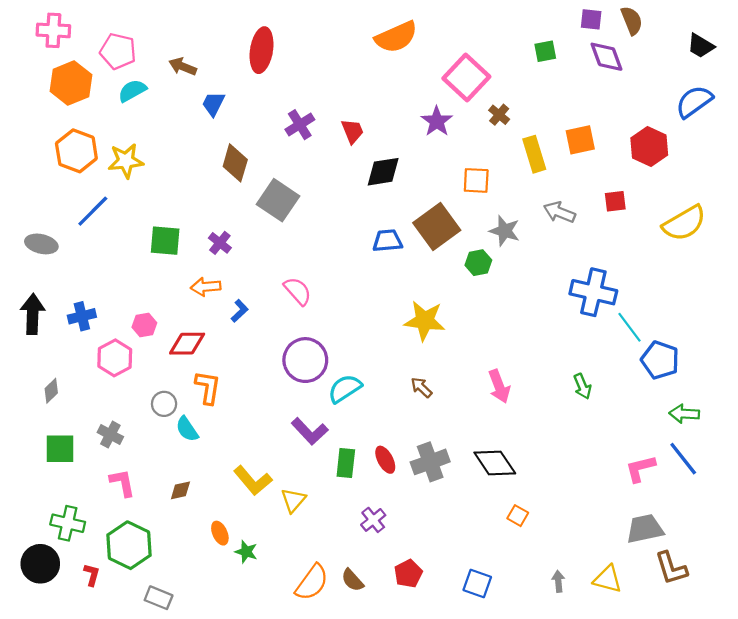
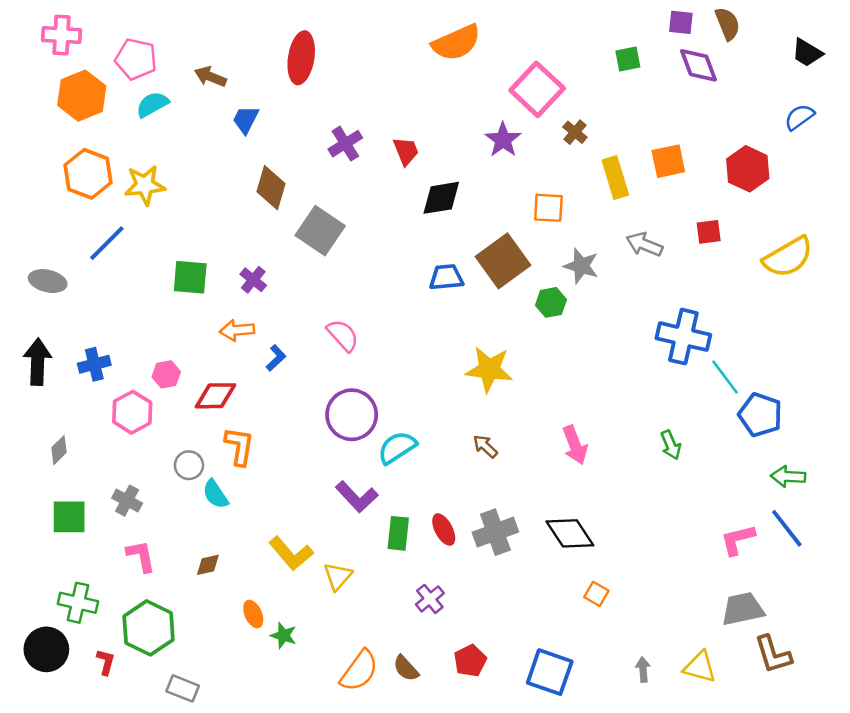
blue semicircle: (694, 102) -> (799, 117), size x0.7
blue square: (477, 583) -> (550, 672), size x1.4

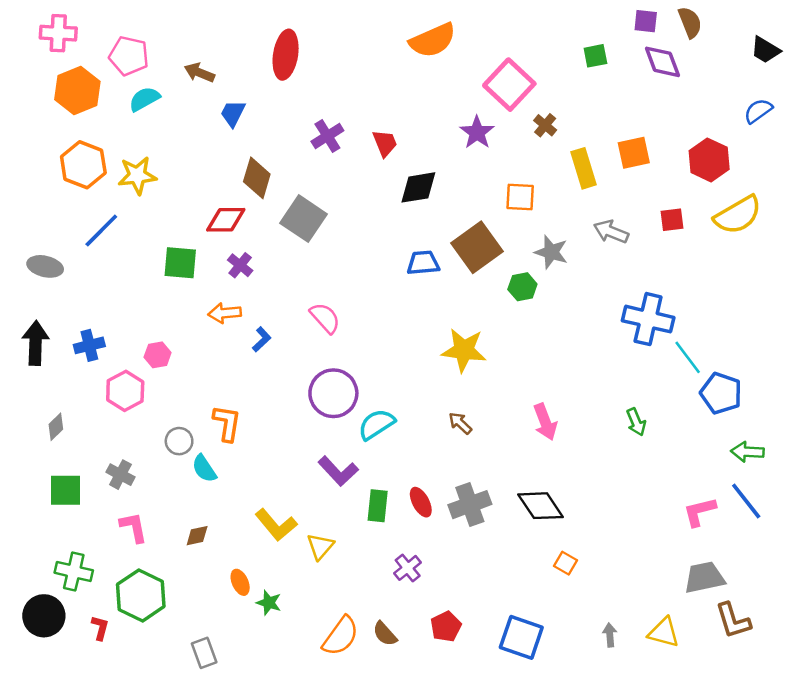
yellow semicircle: (788, 257) -> (738, 215), moved
red diamond: (215, 396) -> (226, 220), moved
gray rectangle: (183, 688) -> (204, 653), moved, turned 48

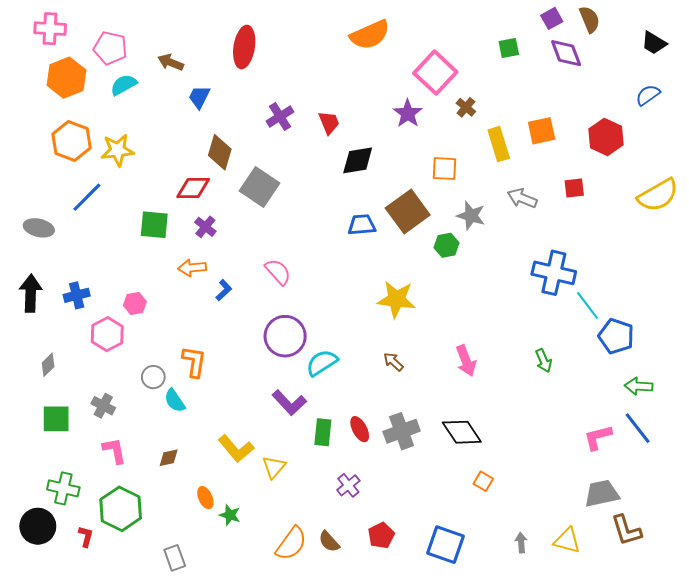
purple square: (646, 21) -> (552, 18), turned -35
yellow semicircle: (738, 215) -> (658, 195), moved

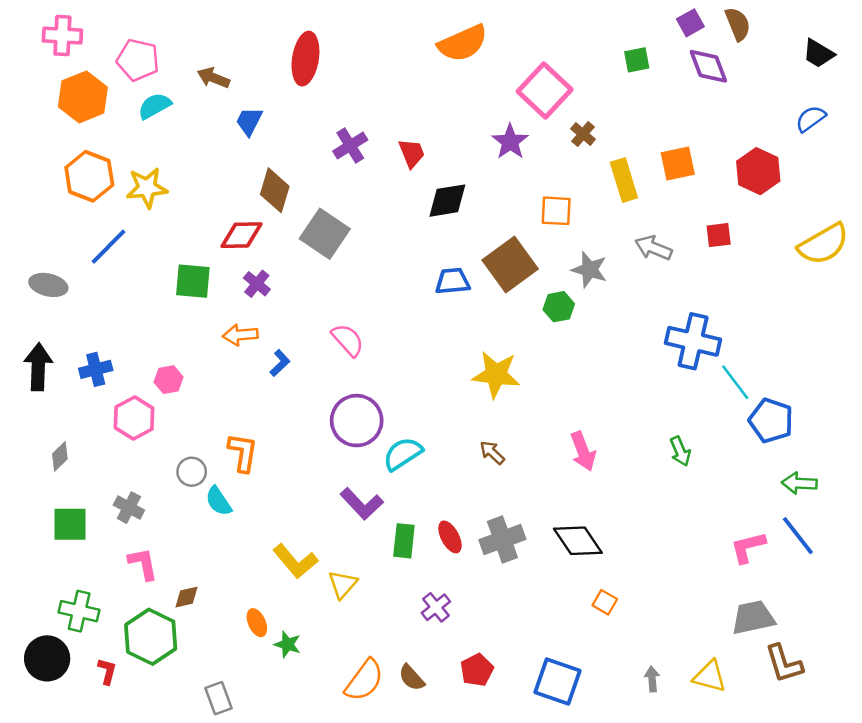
brown diamond: (169, 458) -> (187, 597), moved

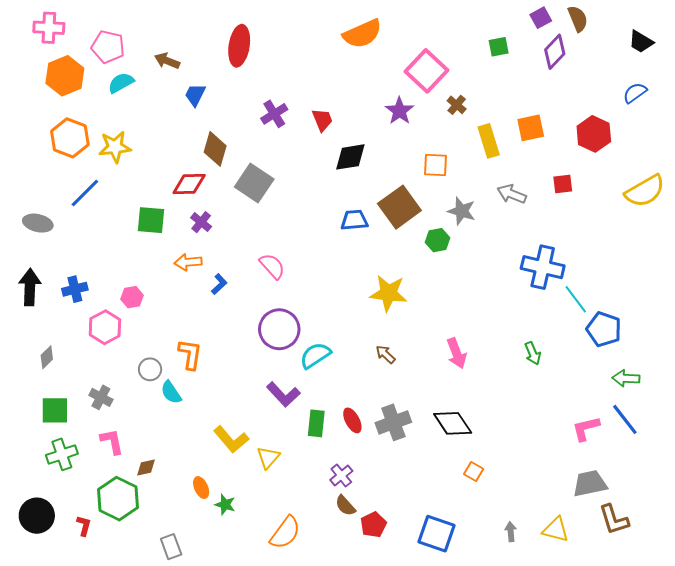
purple diamond: (708, 66) -> (555, 52), turned 64
green cross: (79, 611) -> (62, 454), moved, turned -32
brown semicircle: (412, 678) -> (345, 506), moved

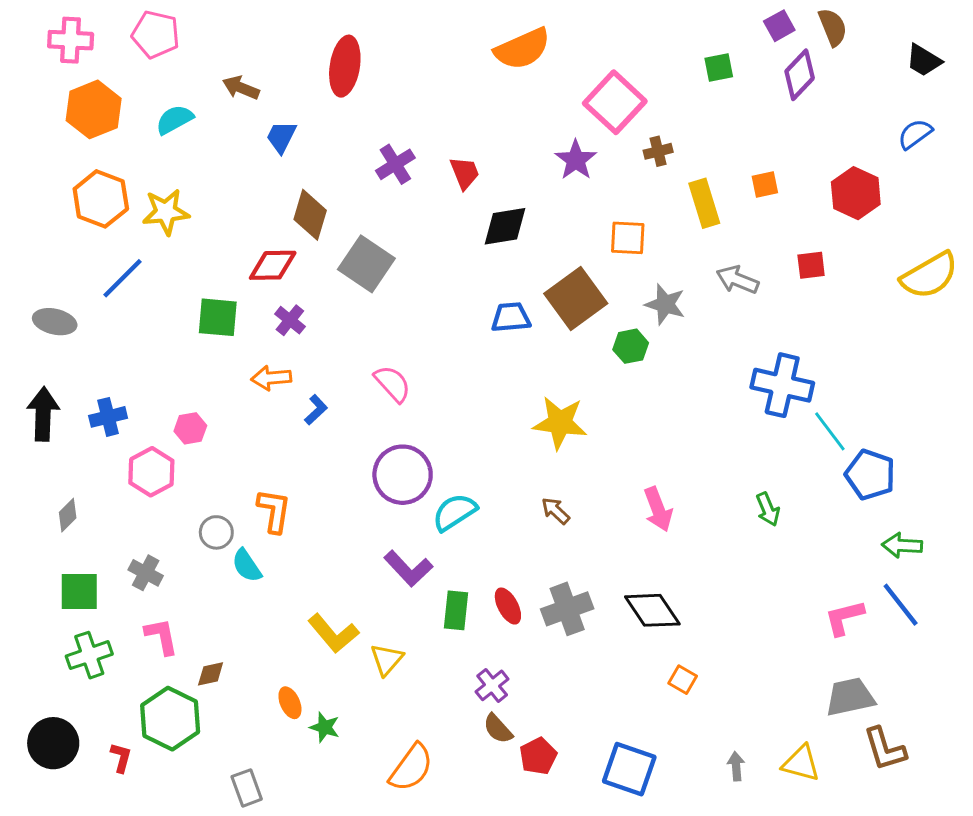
pink pentagon: (108, 47) -> (156, 34), moved
brown cross: (457, 105) -> (658, 151), turned 36
orange square: (531, 128) -> (765, 184), size x0.7

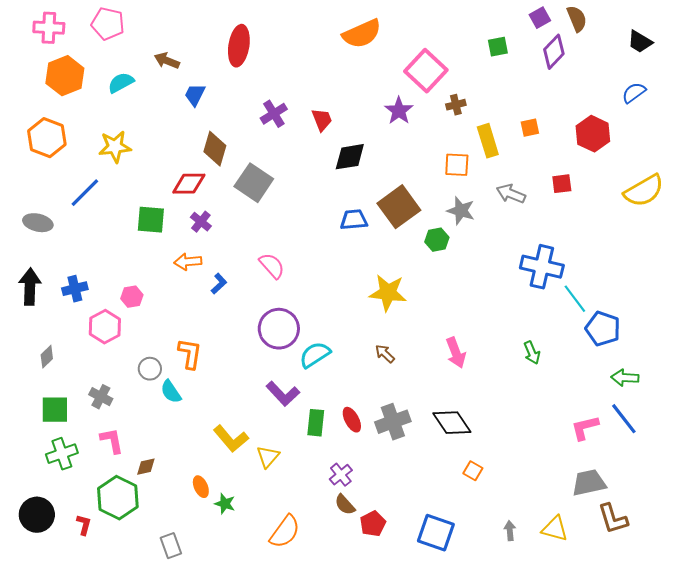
orange hexagon: (101, 199) -> (47, 138), moved
orange square: (628, 238) -> (457, 165), moved

